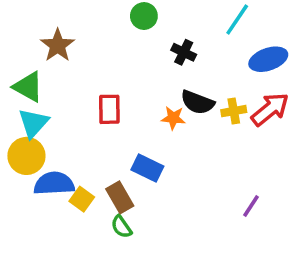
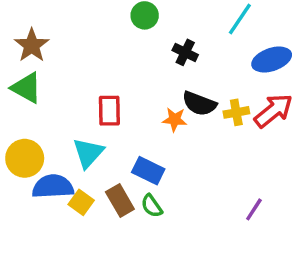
brown star: (58, 45) -> (32, 45), moved
cyan triangle: (33, 123) -> (88, 153), moved
green semicircle: (121, 227) -> (152, 206), moved

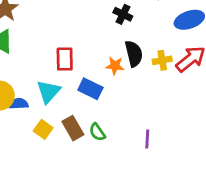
black semicircle: (199, 104) -> (134, 54), turned -125
blue rectangle: (148, 171) -> (90, 89), moved
blue semicircle: (53, 186) -> (19, 104), moved, size x0.6
purple line: (254, 209) -> (147, 139), moved, turned -30

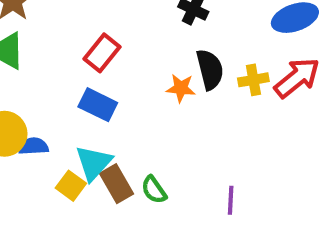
red rectangle: (65, 59) -> (102, 53), moved, turned 40
blue rectangle: (90, 89) -> (98, 105), moved
cyan triangle: (48, 92) -> (94, 163), moved

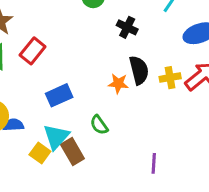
red rectangle: (102, 53) -> (33, 51), moved
blue rectangle: (98, 105) -> (59, 95), turned -50
green semicircle: (154, 190) -> (99, 125), moved

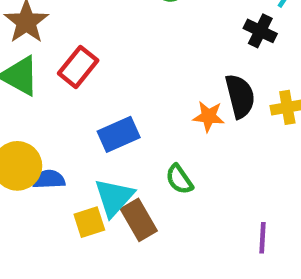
black cross: (127, 27) -> (260, 31), moved
yellow square: (40, 153) -> (89, 222), turned 36

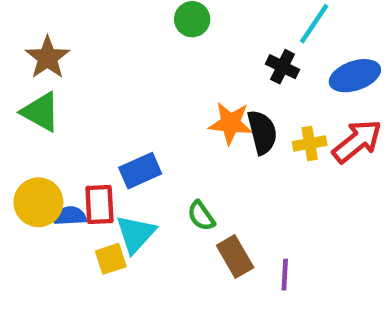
red rectangle: (78, 67) -> (99, 205), moved, turned -42
orange star: (209, 116) -> (231, 123), moved, size x1.4
brown rectangle: (139, 220) -> (235, 257), moved

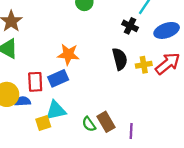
orange star: (231, 123) -> (68, 54), moved
red rectangle: (99, 205) -> (35, 82), moved
green semicircle: (201, 216) -> (89, 124), moved
cyan triangle: (136, 234) -> (56, 110), turned 35

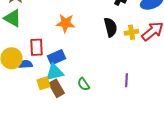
blue rectangle: (58, 78) -> (57, 57), moved
brown rectangle: (106, 122) -> (57, 88), moved
purple line: (131, 131) -> (127, 80), moved

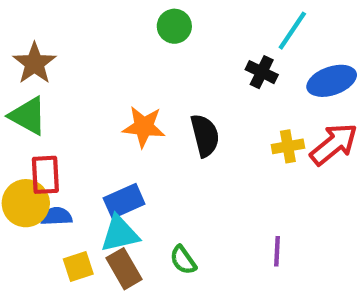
black semicircle: (111, 27) -> (205, 135), moved
red rectangle: (37, 47) -> (45, 175), moved
yellow square: (44, 83) -> (78, 267), moved

